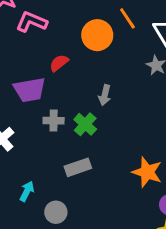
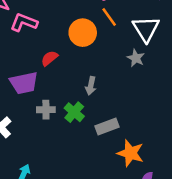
gray rectangle: (78, 167) -> (107, 126), moved

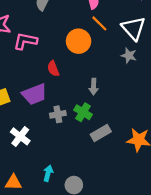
red semicircle: (49, 58) -> (53, 69), turned -63
gray rectangle: (107, 126) -> (101, 133), moved

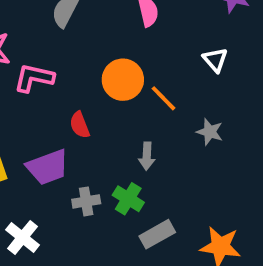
orange line: (99, 23) -> (164, 98), moved
white triangle: (133, 28) -> (215, 60), size x0.6
gray star: (129, 55) -> (210, 132), moved

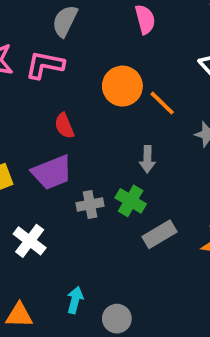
pink L-shape: (34, 78) -> (45, 65), moved
red semicircle: (80, 125) -> (64, 126), moved

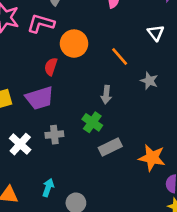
orange circle: (122, 86) -> (74, 44), moved
red semicircle: (64, 126) -> (51, 67), turned 36
gray cross: (90, 205) -> (54, 135), moved

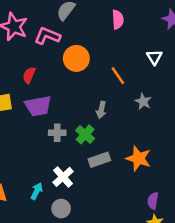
red semicircle: (51, 67) -> (29, 75), moved
gray cross: (54, 135) -> (57, 133), moved
white cross: (20, 144) -> (63, 177), moved
orange star: (152, 158) -> (138, 158), moved

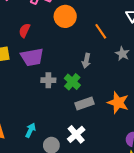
white cross: (63, 177) -> (76, 134), moved

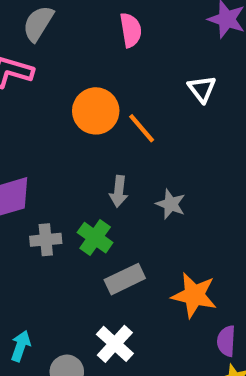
orange circle: (65, 16) -> (96, 111), moved
gray star: (122, 54) -> (171, 204), moved
orange star: (118, 103) -> (194, 295), moved

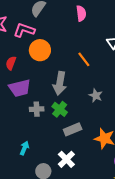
orange circle: (96, 111) -> (40, 50), moved
gray arrow: (119, 191) -> (60, 83), moved, size x1.6
cyan arrow: (21, 346) -> (24, 148), moved

